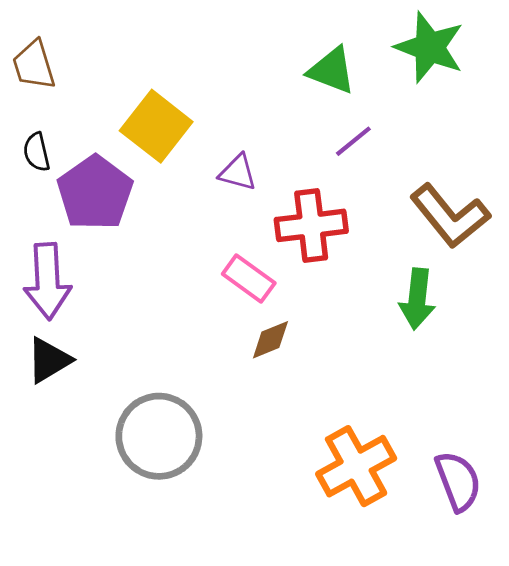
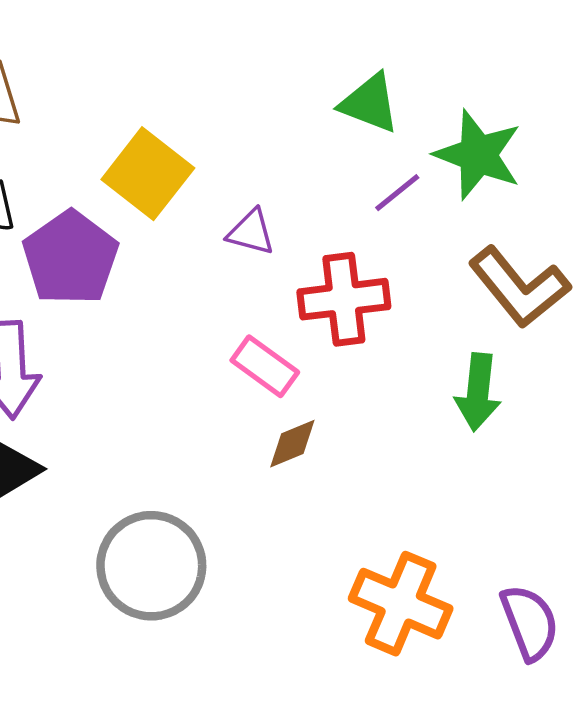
green star: (429, 47) -> (478, 155), moved
orange cross: (356, 466) -> (401, 604), turned -38

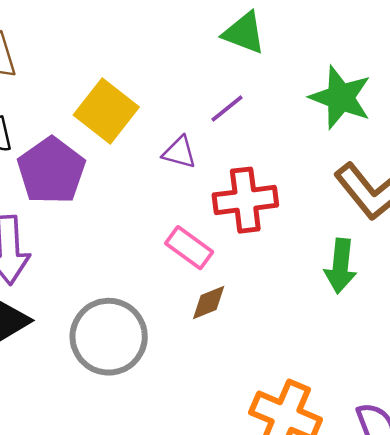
green triangle: (370, 103) -> (244, 33), moved
purple line: (397, 193) -> (227, 109), moved
gray circle: (151, 566) -> (109, 337), moved

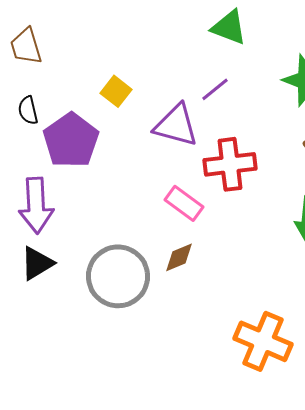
yellow square: (106, 111) -> (116, 91), size x0.6
purple triangle: (179, 152) -> (176, 125), size x1.6
brown diamond: (209, 303) -> (179, 257), moved

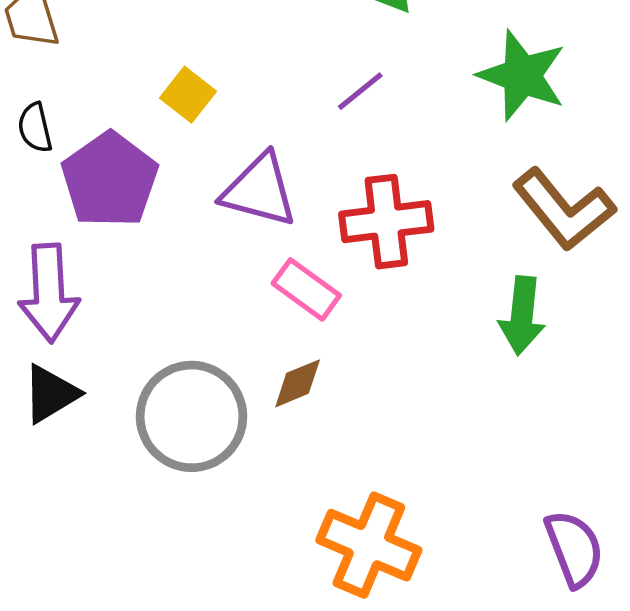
purple triangle: (176, 125) -> (259, 190), moved
orange cross: (263, 341) -> (369, 545), moved

